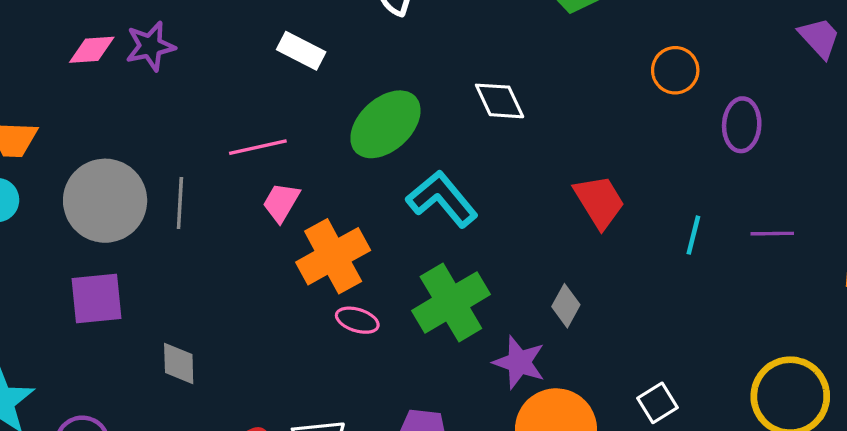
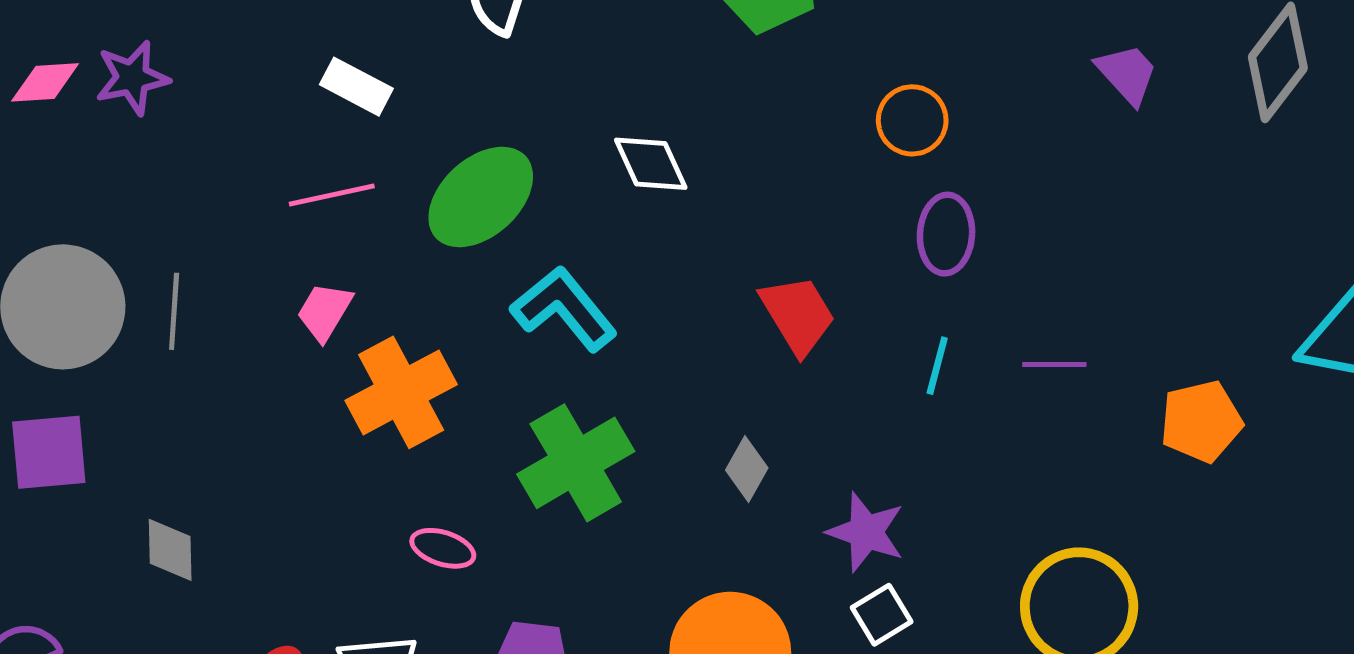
purple ellipse: (742, 125) -> (946, 234), moved
pink line: (258, 147) -> (332, 195), moved
pink ellipse: (357, 320) -> (443, 548), moved
purple star: (519, 362) -> (866, 532), moved

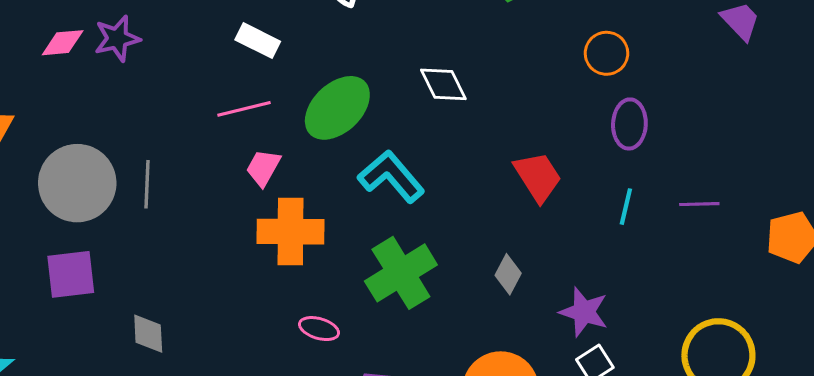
pink trapezoid: (325, 312) -> (263, 168), moved
orange cross: (401, 392) -> (290, 232), turned 30

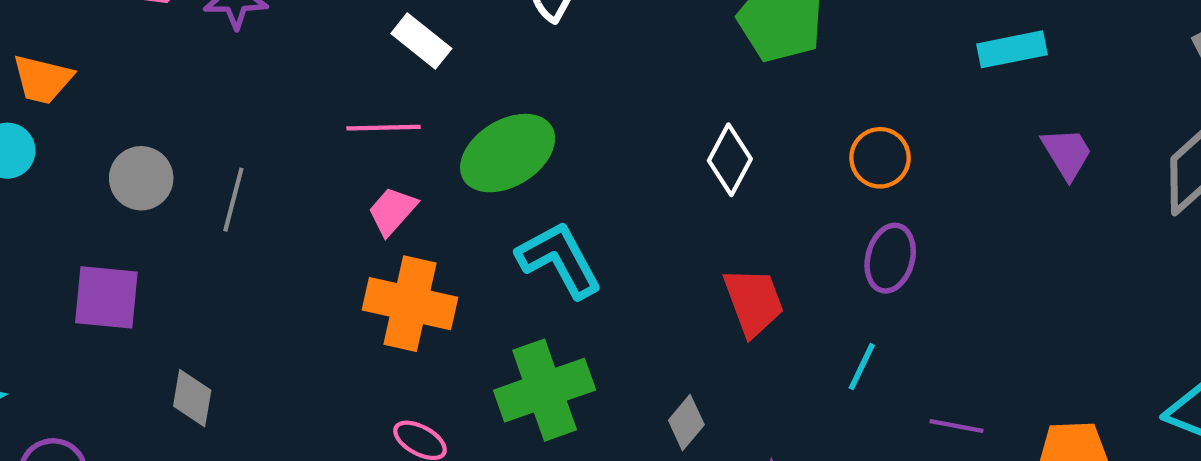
white diamond: (443, 84) -> (730, 160), moved, turned 42
gray circle: (77, 183) -> (141, 178), size x0.6
purple line: (699, 204) -> (957, 426), moved

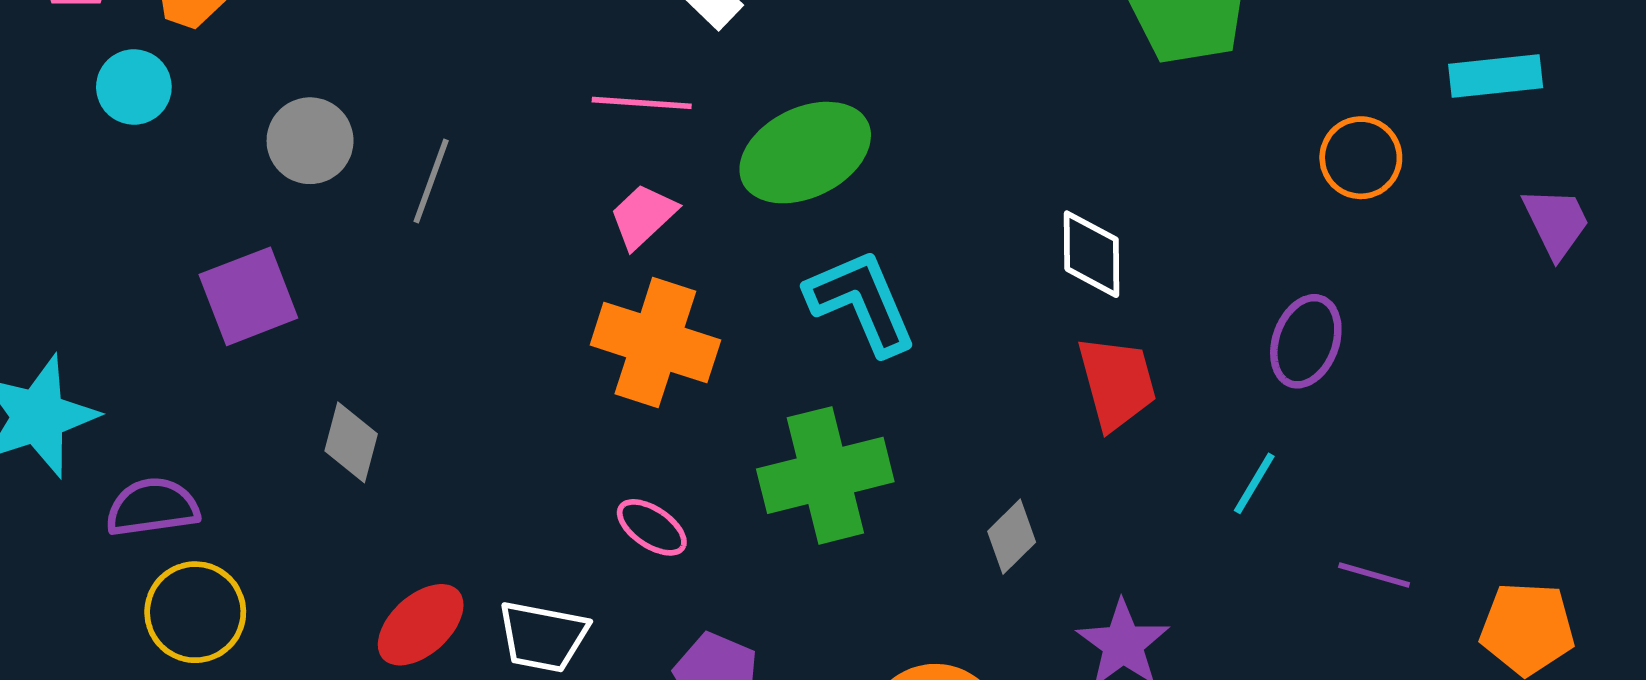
orange circle: (880, 158) -> (1361, 158), moved
white diamond: (730, 160) -> (1092, 254), moved, turned -34
purple square: (106, 297) -> (248, 296), turned -32

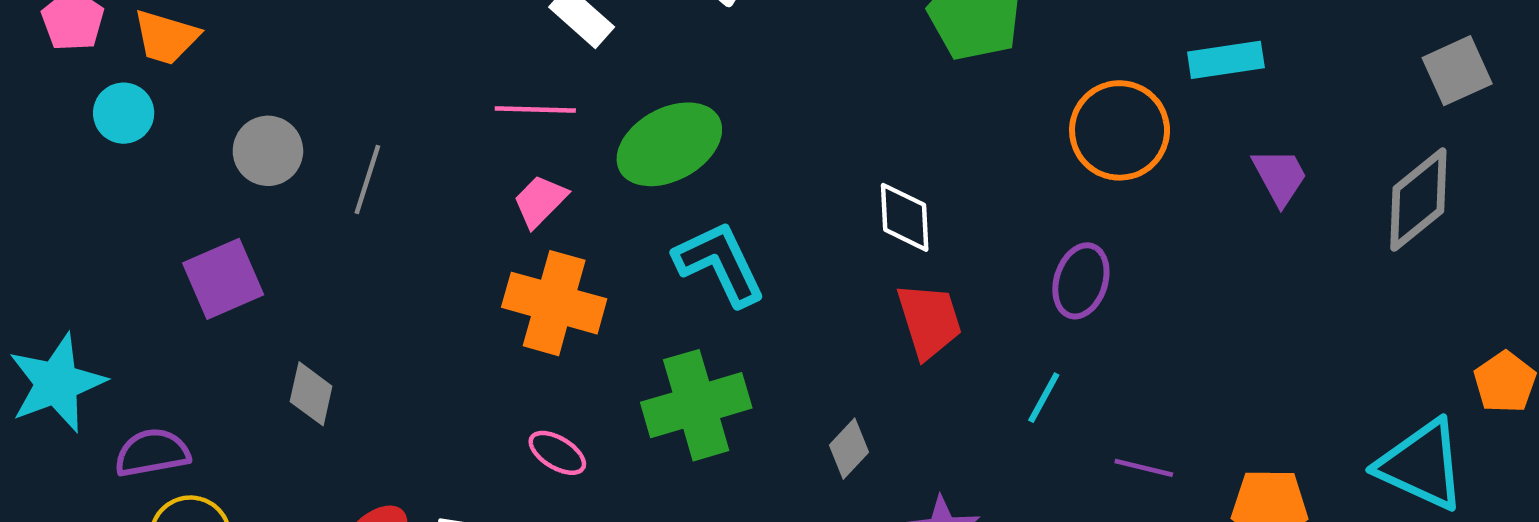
orange circle: (1361, 158) -> (1120, 130), size x1.5

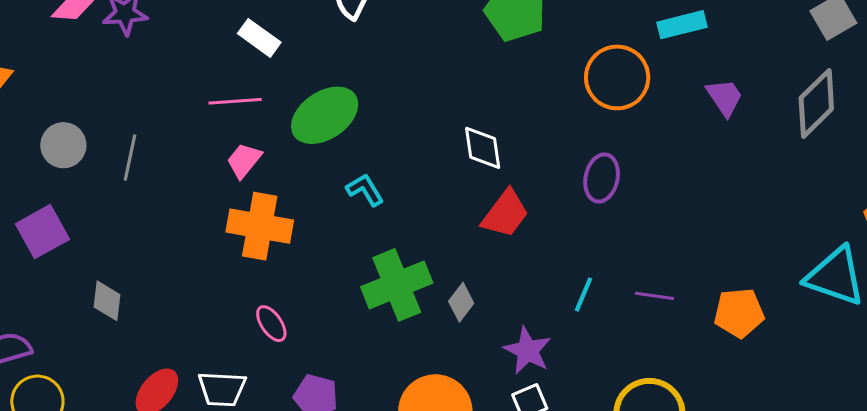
cyan L-shape: (720, 263) -> (365, 190), size x0.6
red trapezoid: (929, 321) -> (505, 214), turned 60
cyan line: (1044, 398) -> (584, 294), moved
green cross: (696, 405) -> (397, 285), moved
pink ellipse: (557, 453) -> (271, 324), turned 30

